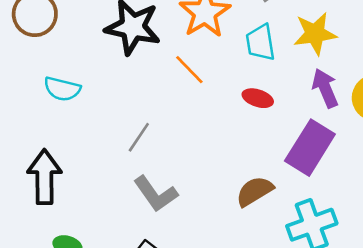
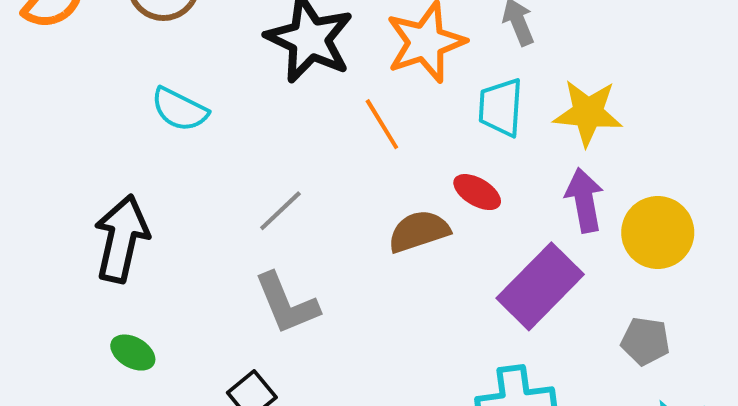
brown semicircle: (255, 191) -> (419, 231), moved

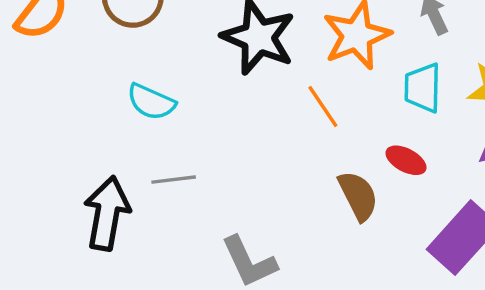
gray line: (280, 211) -> (174, 180), moved, turned 39
brown semicircle: (419, 231) -> (358, 196), turned 84

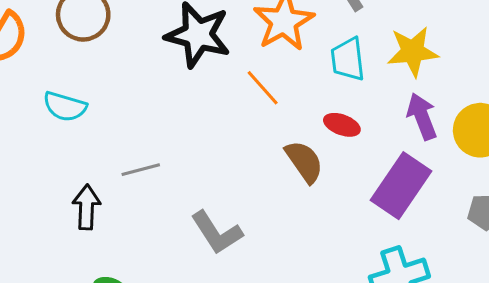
cyan semicircle: (151, 102) -> (65, 107), moved
black arrow: (107, 213) -> (86, 207), size x0.7

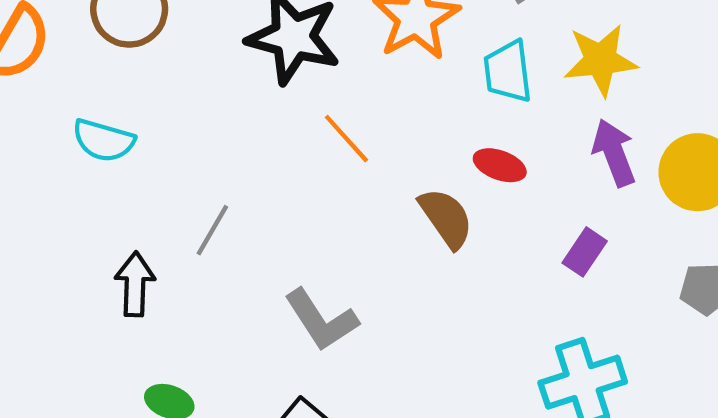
orange line: (263, 88) -> (346, 139), moved
gray line: (141, 170) -> (212, 230), turned -45
purple rectangle: (401, 186) -> (585, 252), size x0.5

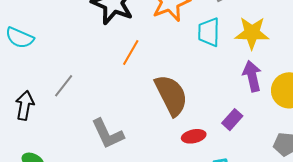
orange line: (346, 139) -> (131, 52), turned 64
red ellipse: (500, 165) -> (194, 136), moved, turned -40
brown semicircle: (446, 218) -> (171, 95), size x1.4

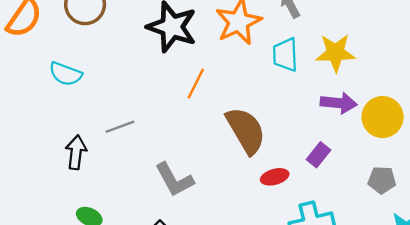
purple arrow: (252, 76) -> (339, 103), turned 112
gray line: (64, 86) -> (120, 127), turned 35

